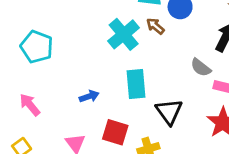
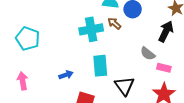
cyan cross: (124, 34) -> (91, 29), turned 30
pink arrow: (30, 105) -> (23, 81), turned 30

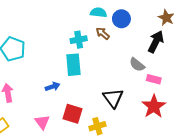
cyan cross: (91, 29) -> (79, 40), size x0.7
cyan rectangle: (100, 66) -> (73, 65), moved

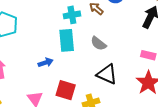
gray semicircle: (137, 65) -> (98, 43), moved
black triangle: (113, 98) -> (107, 74), turned -30

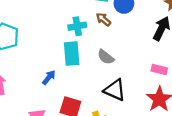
blue arrow: (45, 63) -> (49, 77), turned -32

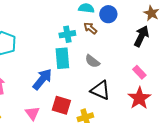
pink rectangle: (159, 69) -> (139, 72), turned 32
blue arrow: (49, 77) -> (42, 79), size x1.6

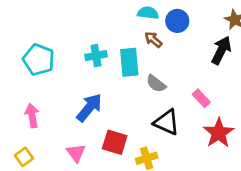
cyan cross: (67, 34) -> (96, 56), moved
cyan rectangle: (62, 58) -> (129, 62), moved
pink rectangle: (139, 72) -> (201, 98), moved

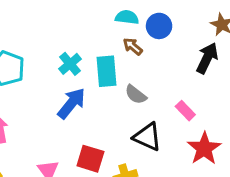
cyan cross: (96, 56) -> (70, 64), turned -30
blue arrow: (89, 108) -> (71, 103), moved

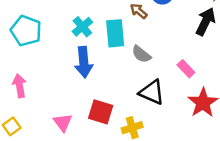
blue arrow: (71, 103) -> (84, 62), turned 136

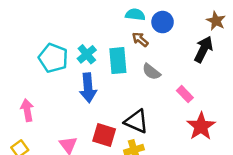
cyan pentagon: (26, 31) -> (53, 58), moved
gray semicircle: (141, 54) -> (151, 72), moved
black triangle: (152, 92) -> (136, 121), moved

